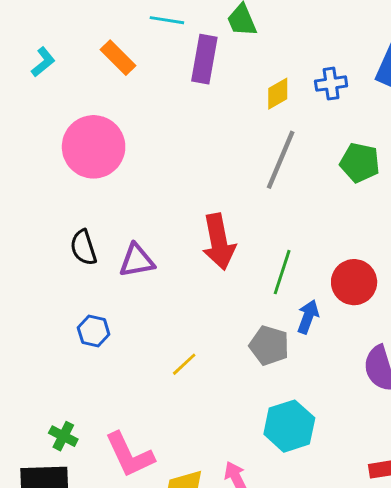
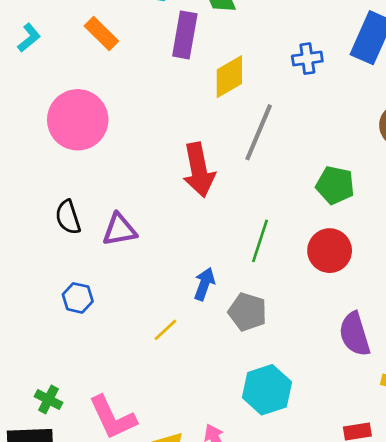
yellow diamond: (278, 94) -> (229, 77), moved, size x1.4
green pentagon: (360, 163) -> (335, 185), moved
red arrow: (219, 242) -> (199, 170), moved
blue arrow: (308, 317) -> (204, 284), moved

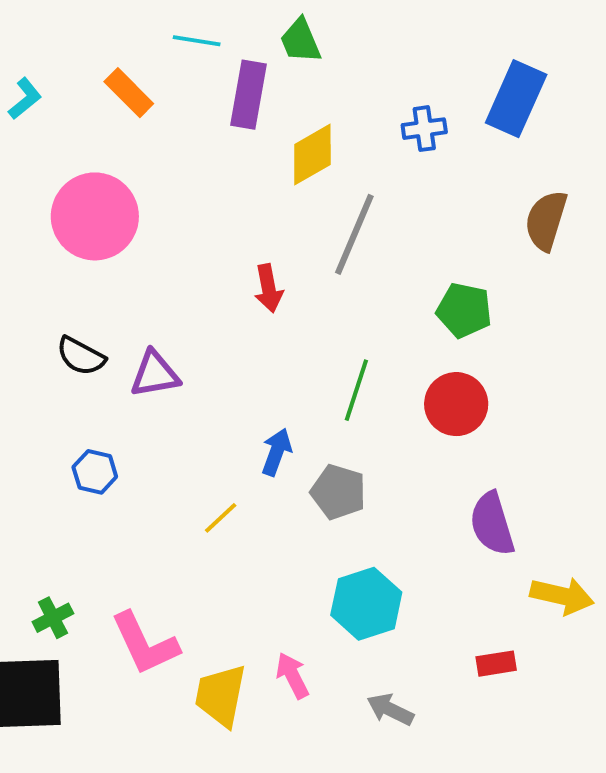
red arrow: (199, 170) -> (269, 288), size x0.6
black semicircle: (68, 217) -> (81, 356), turned -44
green cross: (48, 400) -> (53, 618), turned 36

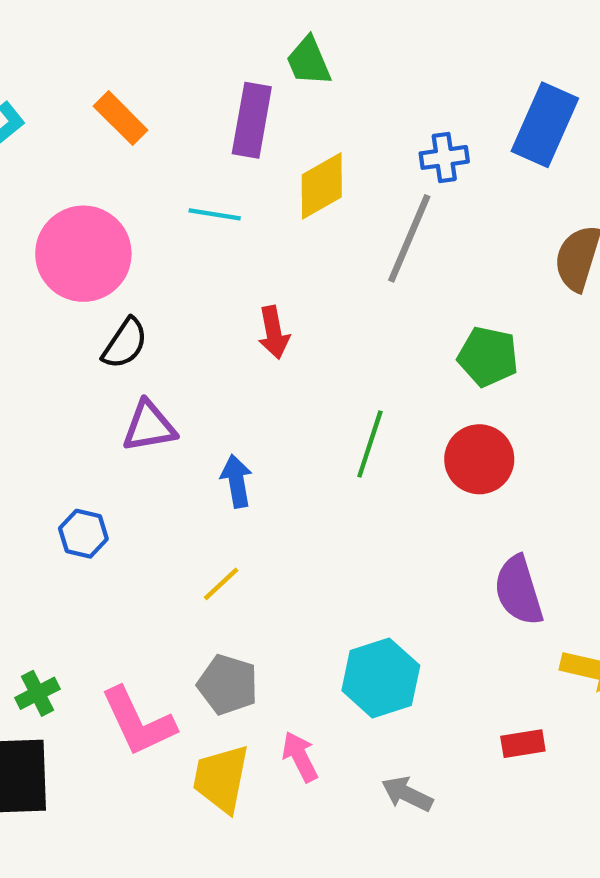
cyan line: (197, 41) -> (215, 214), moved
gray line: (354, 234) -> (409, 238), moved
black semicircle: (81, 356) -> (125, 343), moved, turned -84
blue arrow: (276, 452) -> (236, 481), moved, turned -30
gray pentagon: (338, 492) -> (228, 685), moved

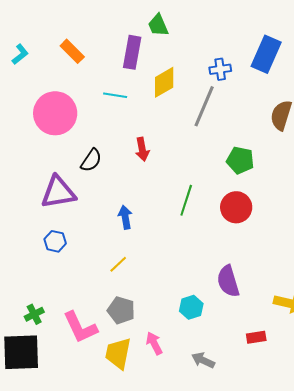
black semicircle: (125, 343) -> (91, 160), moved
purple triangle: (149, 426) -> (58, 192), moved, size x1.4
purple semicircle: (519, 590) -> (228, 281), moved
cyan hexagon: (381, 678) -> (191, 307), size x0.7

